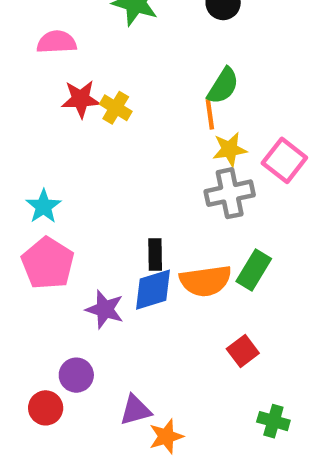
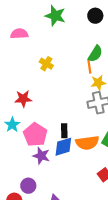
red star: (81, 99) -> (23, 99), moved
cyan star: (43, 206) -> (12, 125), moved
pink pentagon: (48, 263) -> (35, 135), moved

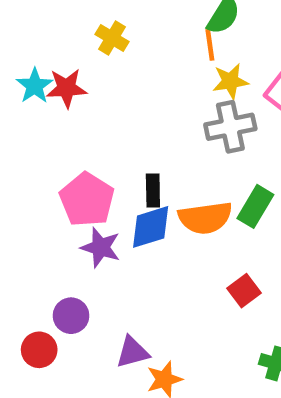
red star: (23, 99) -> (66, 88), moved
cyan star: (12, 125) -> (35, 86), moved

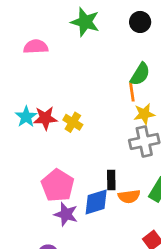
yellow cross: (112, 38) -> (73, 122), moved
black rectangle: (153, 190) -> (111, 180), moved
orange semicircle: (205, 218) -> (129, 196), size x0.7

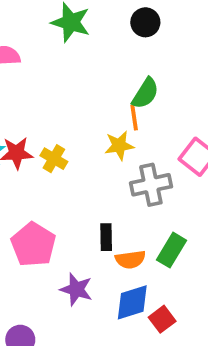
yellow star: (144, 114) -> (119, 146), moved
blue diamond: (96, 202) -> (132, 302), moved
purple star: (66, 214) -> (76, 289), moved

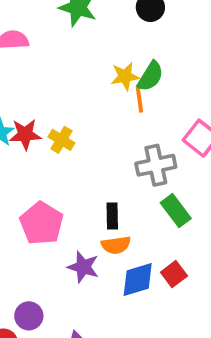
yellow star: (119, 146) -> (125, 76), moved
green rectangle: (171, 250) -> (176, 211), moved, turned -68
orange semicircle: (130, 259) -> (116, 245), moved
red square: (162, 319) -> (174, 274), moved

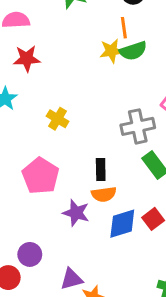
green semicircle: (150, 76) -> (133, 51), turned 40
orange line: (140, 100) -> (124, 28), moved
red star: (25, 134) -> (27, 59), moved
yellow cross: (61, 140) -> (58, 119), moved

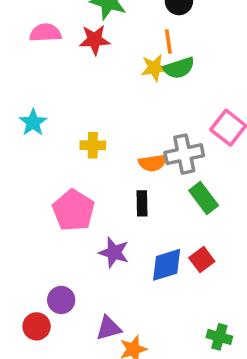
red star: (27, 59) -> (95, 40), moved
yellow cross: (58, 119) -> (93, 145), turned -30
orange semicircle: (104, 194) -> (153, 163), moved

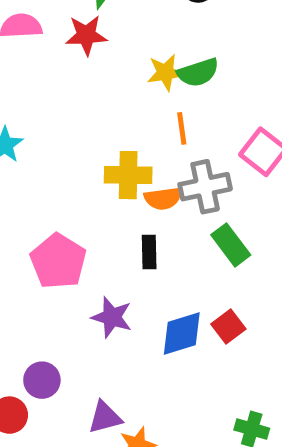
orange line: (168, 42) -> (182, 128), moved
yellow cross: (93, 145) -> (128, 175), moved, size x1.4

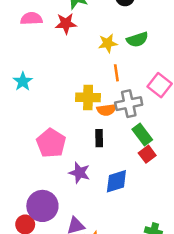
green semicircle: (198, 73) -> (137, 40), moved
red square: (228, 327) -> (147, 154), moved
purple circle: (42, 380) -> (42, 206), size x1.6

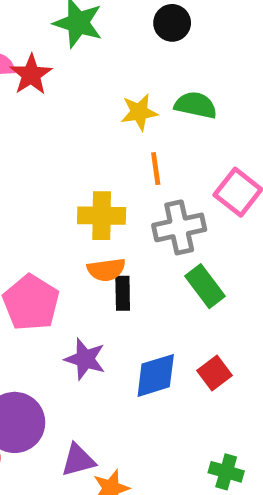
red star: (66, 23) -> (31, 75), moved, turned -30
green semicircle: (137, 40) -> (196, 105), turned -150
orange semicircle: (107, 110) -> (106, 270), moved
red square: (147, 154) -> (214, 373), moved

